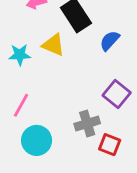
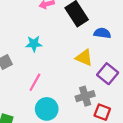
blue semicircle: (110, 41) -> (102, 33), turned 56
yellow triangle: (53, 45) -> (84, 58), moved

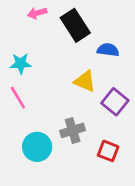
pink line: (35, 82) -> (18, 98), moved, turned -60
gray cross: (85, 96) -> (73, 130), moved

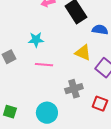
pink line: (18, 98) -> (44, 65), moved, turned -54
cyan circle: (37, 147) -> (47, 113), moved

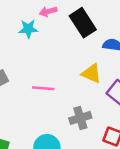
cyan star: (36, 40) -> (28, 29), moved

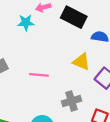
black rectangle: (83, 23) -> (74, 17), turned -30

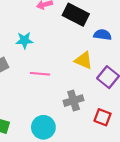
cyan star: (26, 23) -> (24, 40), moved

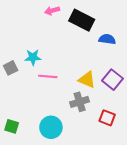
cyan star: (24, 40) -> (33, 57), moved
yellow triangle: (84, 60) -> (87, 80), moved

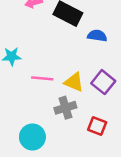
pink line: (48, 76) -> (42, 78), moved

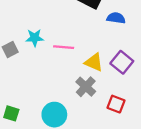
pink line: (42, 78) -> (64, 47), moved
gray cross: (65, 108) -> (86, 87), turned -30

